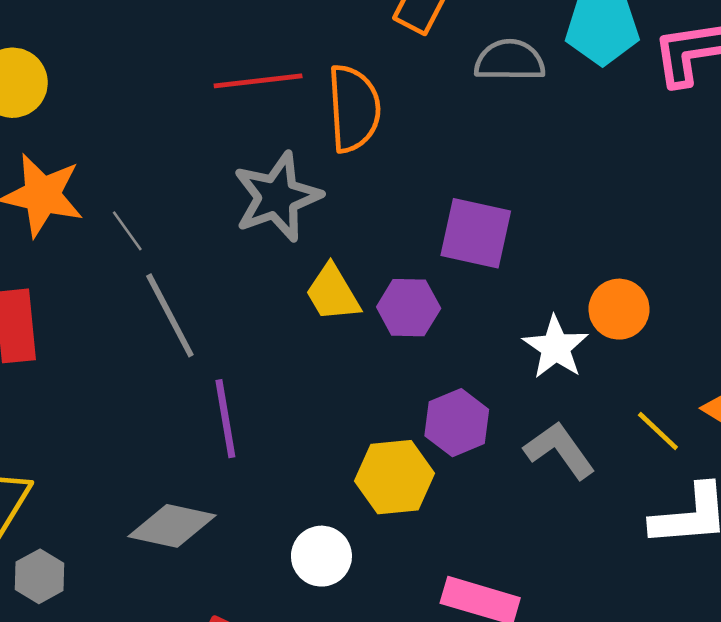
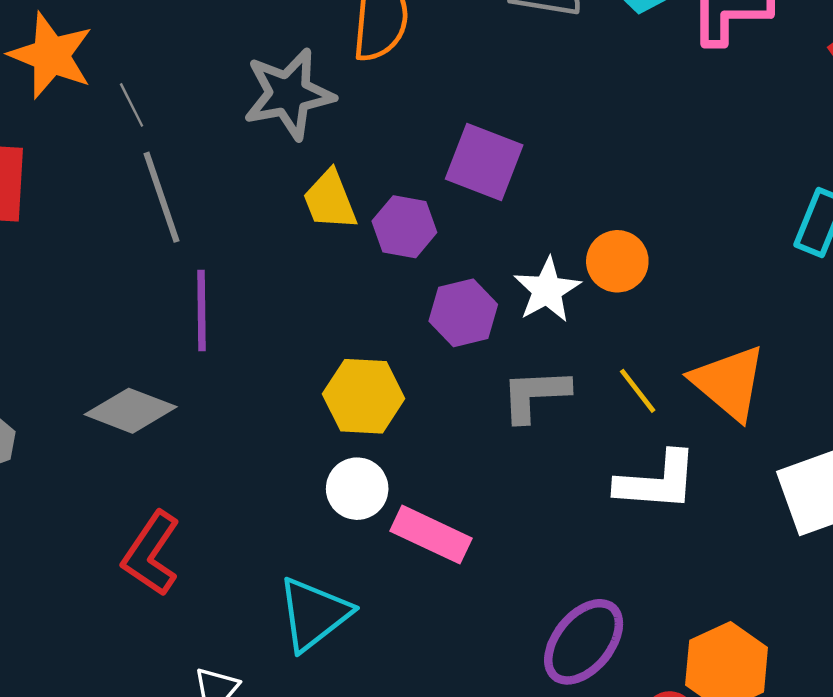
purple hexagon: (457, 423) -> (463, 313), moved
gray L-shape: (560, 450) -> (535, 395), turned -66
white circle: (321, 556) -> (357, 489), moved

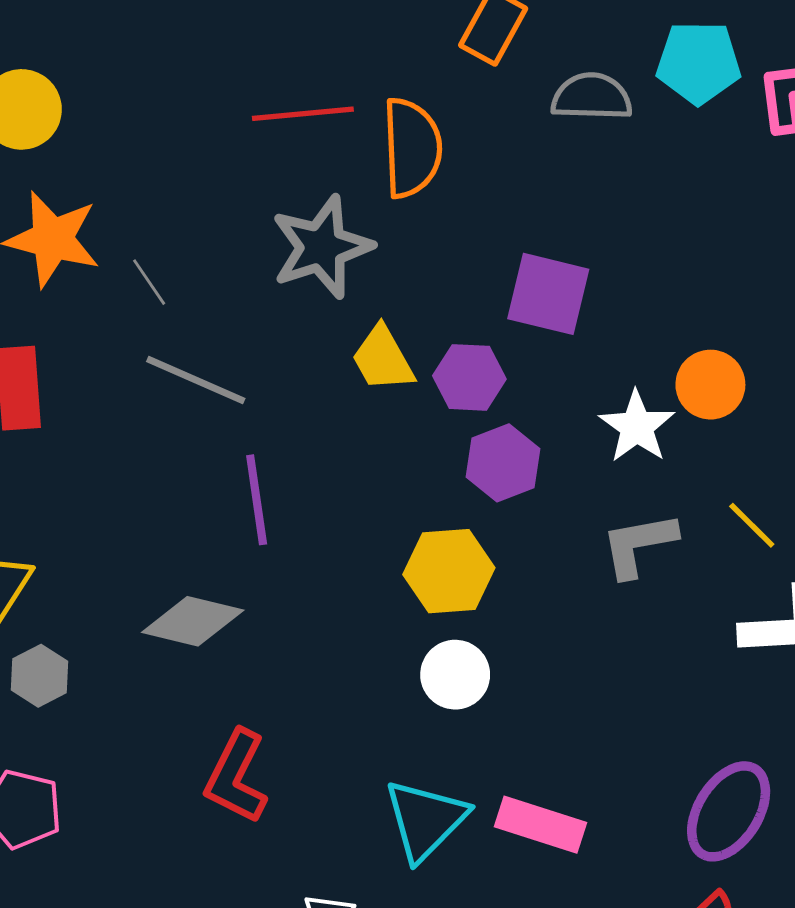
gray line: (162, 197) -> (196, 380), turned -40
purple hexagon: (463, 313) -> (503, 463), moved
pink rectangle: (431, 535) -> (541, 825), moved

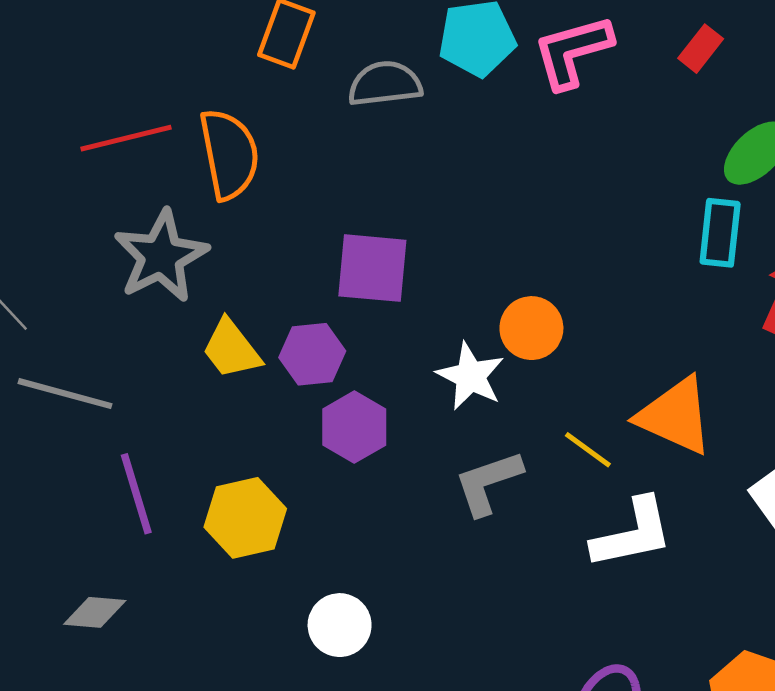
yellow hexagon: (449, 571) -> (245, 518), moved
gray diamond: (193, 621) -> (95, 612), size x0.7

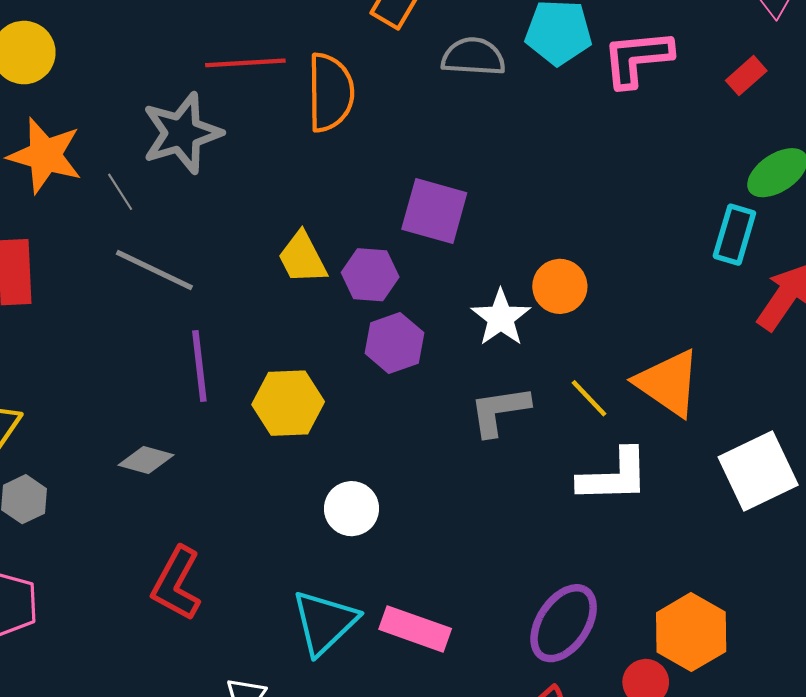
gray star: (161, 256) -> (182, 133), moved

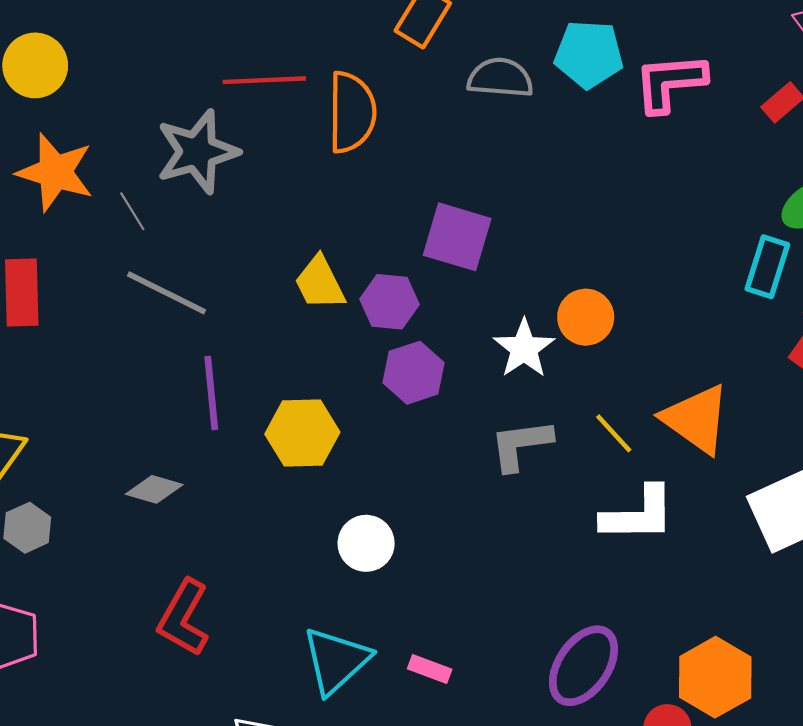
pink rectangle: (415, 629) -> (430, 669), size x0.6

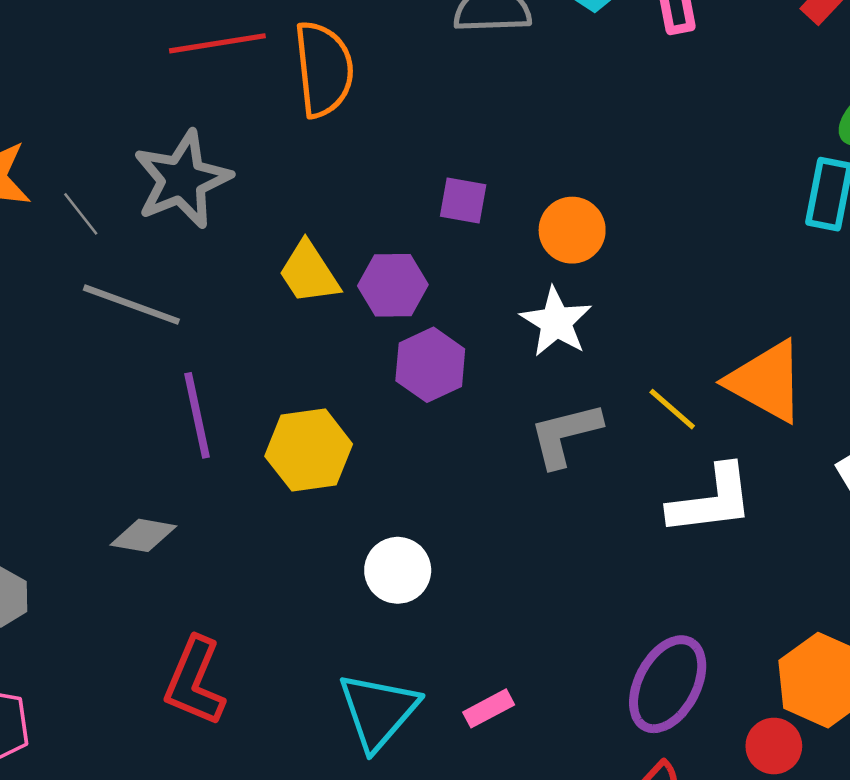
gray star: (197, 152) -> (182, 179), moved
purple square: (457, 237) -> (463, 201), size x0.6
orange circle: (586, 317) -> (572, 230), moved
pink rectangle: (430, 669) -> (489, 708), turned -42

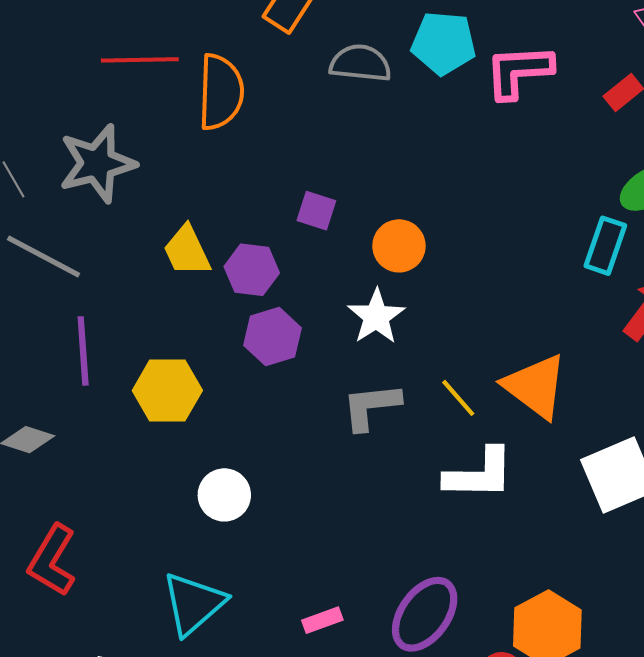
pink rectangle: (489, 708) -> (322, 620), moved

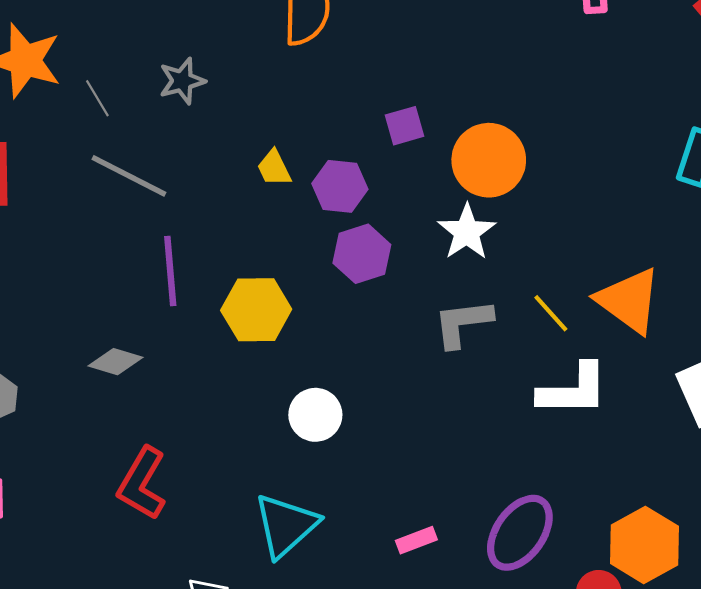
gray star: (97, 163) -> (182, 81), size x0.6
purple square: (316, 211) -> (405, 126), turned -33
orange circle: (399, 246) -> (489, 160), size x1.4
yellow trapezoid: (187, 251) -> (274, 168), size x0.7

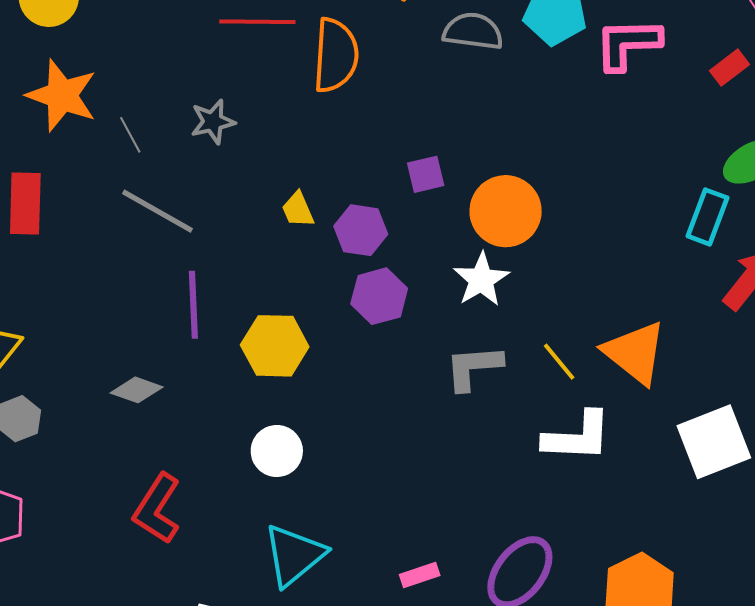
white circle: (315, 415) -> (277, 451), moved

